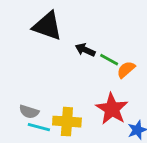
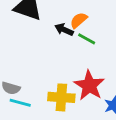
orange semicircle: (126, 70) -> (79, 20), moved
yellow cross: (67, 122) -> (61, 97), moved

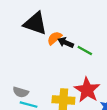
orange semicircle: (79, 20) -> (54, 38), moved

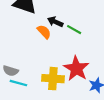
orange semicircle: (54, 38) -> (44, 32), moved, turned 88

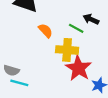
black arrow: (55, 22) -> (91, 19), moved
yellow cross: (53, 79) -> (67, 50), moved

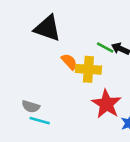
green line: (76, 28) -> (105, 47), moved
yellow cross: (67, 50) -> (88, 69), moved

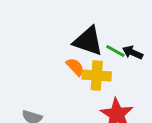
black triangle: (47, 28) -> (88, 41), moved

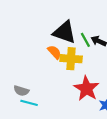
green line: (115, 51) -> (85, 40), turned 32

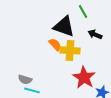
green line: (85, 40) -> (83, 11), moved

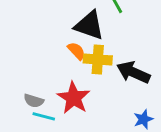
black arrow: (95, 34) -> (133, 72), moved, size x1.6
red star: (84, 77) -> (74, 98), moved

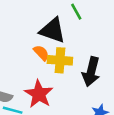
black arrow: (133, 72) -> (91, 72), turned -100

